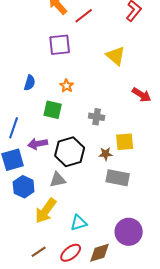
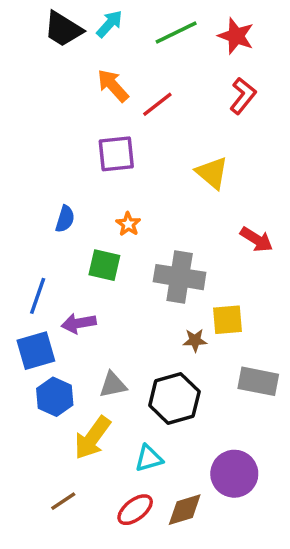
gray cross: (97, 117) -> (180, 277), size x1.8
black hexagon: (70, 152) -> (174, 398), moved
gray rectangle: (118, 178) -> (258, 381), moved
brown line: (39, 252) -> (63, 501), moved

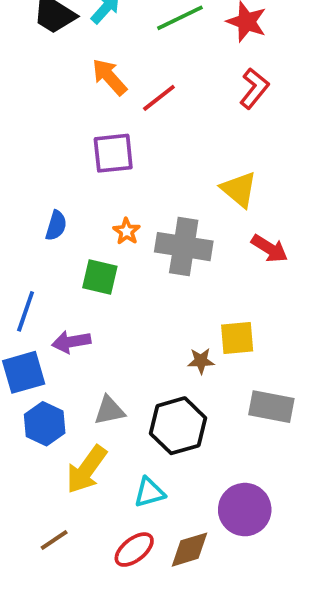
yellow triangle: (212, 173) -> (239, 189), moved
gray cross: (180, 277) -> (184, 247), moved

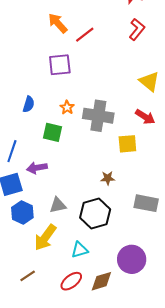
yellow triangle: (239, 189) -> (149, 81), moved
yellow square: (237, 338) -> (127, 144), moved

